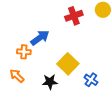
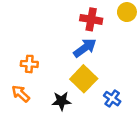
red cross: (74, 16) -> (91, 19), turned 30
blue arrow: (40, 38) -> (85, 48), moved

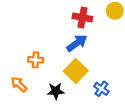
orange cross: (29, 64) -> (36, 60), moved

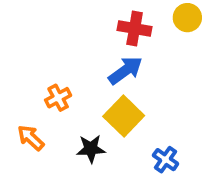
orange cross: (36, 60) -> (58, 98), turned -32
blue cross: (101, 89) -> (166, 160), moved

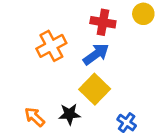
orange cross: (58, 98) -> (51, 46), moved, size x1.5
orange arrow: (31, 138) -> (35, 117), moved

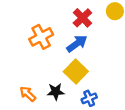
red cross: (103, 22) -> (82, 18), turned 36
blue cross: (127, 123) -> (89, 98), moved, turned 32

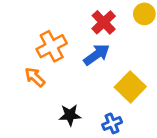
yellow square: (76, 72) -> (130, 87), moved
orange arrow: (28, 94) -> (35, 77), moved

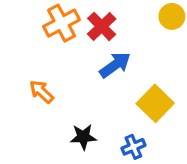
red cross: (104, 22) -> (102, 26), moved
orange cross: (52, 46) -> (62, 23), moved

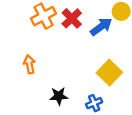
blue arrow: (115, 65) -> (101, 27), moved
orange arrow: (41, 92) -> (29, 64), turned 36

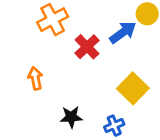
red cross: (72, 18) -> (87, 47), moved

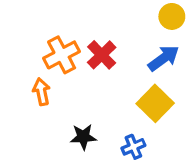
orange cross: (53, 20) -> (62, 55), moved
blue arrow: (123, 32) -> (164, 58), moved

